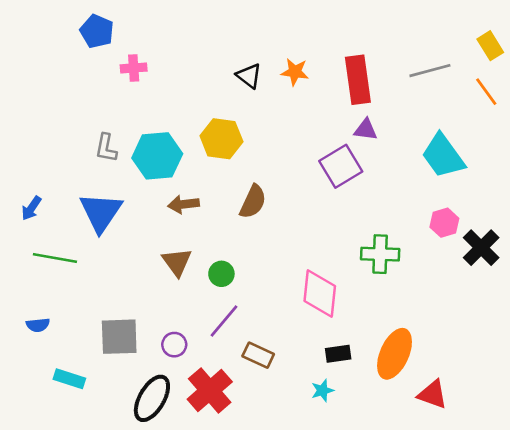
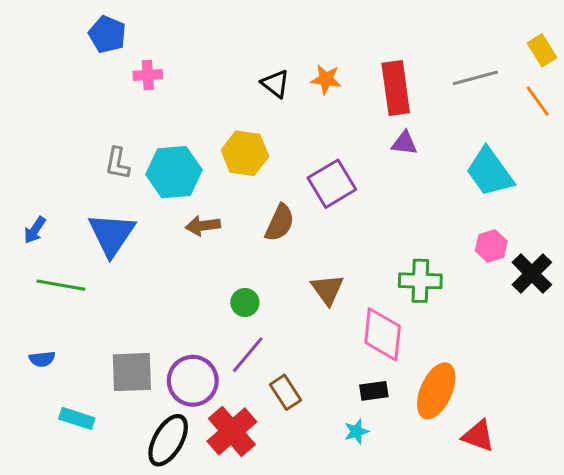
purple square: (341, 166) -> (332, 184), moved
brown triangle: (177, 262) -> (328, 289), moved
pink diamond: (320, 293) -> (383, 334), moved
purple circle: (174, 345) -> (193, 381), size x1.8
brown rectangle: (258, 355) -> (285, 392), turned 32

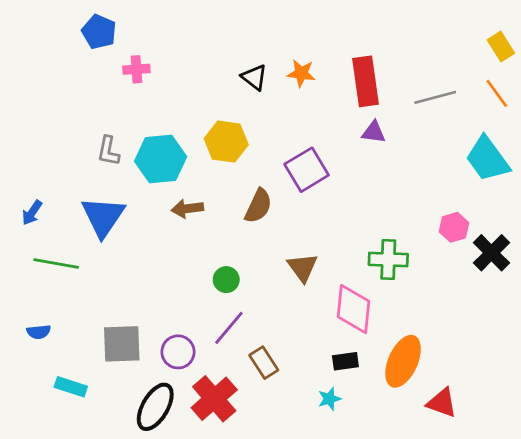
gray line: (475, 78) -> (435, 97), moved
cyan trapezoid: (490, 172) -> (487, 159), moved
purple circle: (193, 381) -> (178, 352), size x0.7

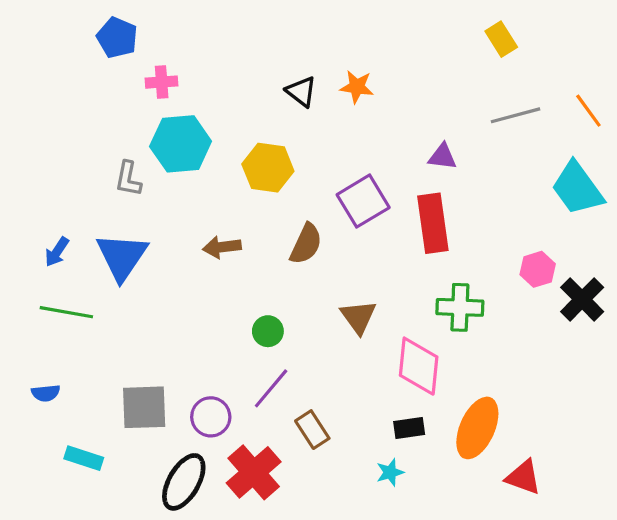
yellow rectangle: (501, 47) -> (501, 39), moved
red rectangle: (366, 81) -> (433, 223), moved
cyan hexagon: (161, 159) -> (181, 144), moved
blue arrow: (32, 213) -> (57, 252), moved

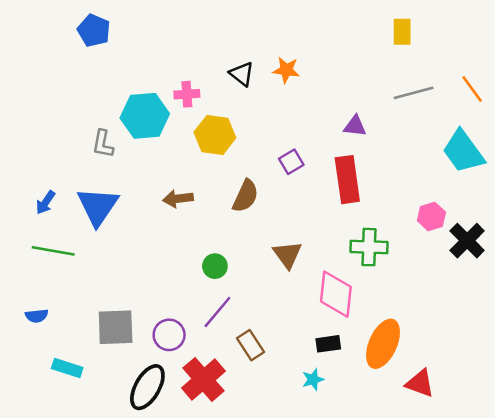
yellow rectangle: (501, 39) -> (402, 32), turned 32
pink cross: (162, 82) -> (187, 94), moved
purple square: (363, 201) -> (291, 162), size x0.6

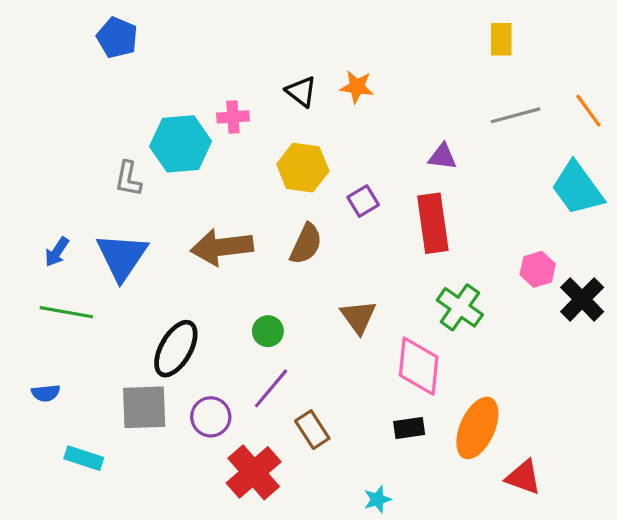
yellow hexagon: (215, 135) -> (303, 168), moved
brown arrow: (178, 199) -> (222, 247), size x1.6
green cross: (369, 247) -> (460, 307), turned 33
cyan star: (313, 379) -> (377, 499), moved
black ellipse: (147, 387) -> (176, 349), moved

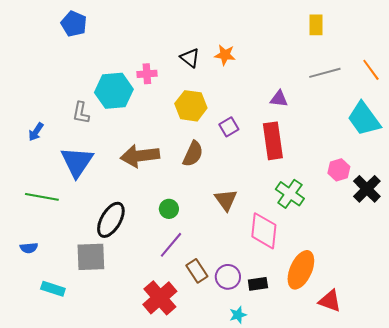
blue arrow: (57, 252) -> (36, 132), moved
purple circle: (211, 417) -> (228, 277), moved
black rectangle: (409, 428) -> (258, 284), moved

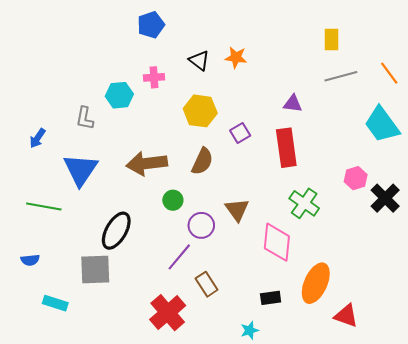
blue pentagon: (74, 24) -> (151, 25), moved, turned 30
yellow rectangle: (316, 25) -> (331, 40), moved
cyan hexagon: (114, 91) -> (119, 95), size x0.7
green circle: (169, 209) -> (173, 200), moved
purple circle: (228, 277) -> (201, 225), moved

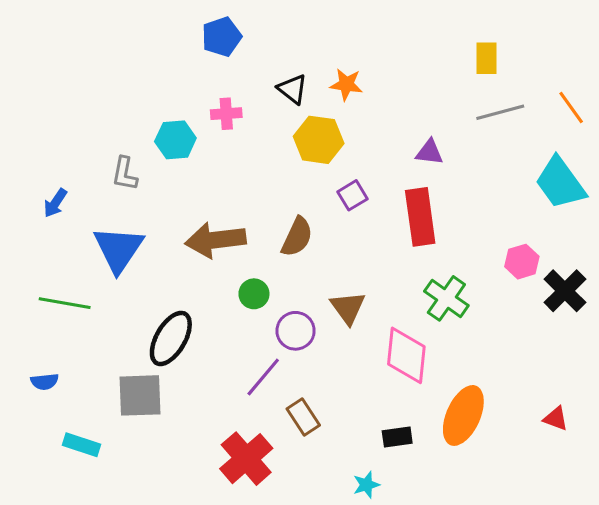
yellow hexagon: (200, 111) -> (319, 140), moved
red triangle: (346, 316) -> (556, 419), moved, size x0.7

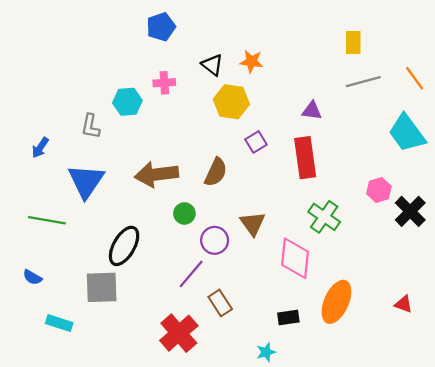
blue semicircle: (45, 382) -> (32, 277), turned 36

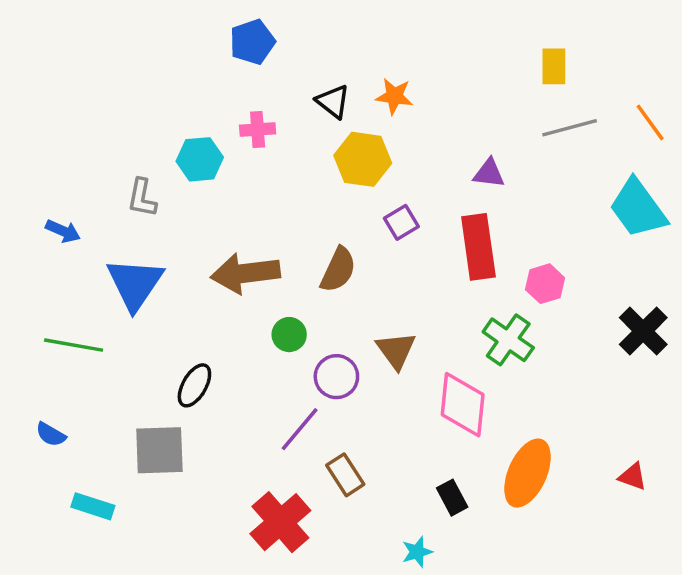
blue arrow: (40, 148) -> (63, 231), turned -100
pink hexagon: (379, 190) -> (545, 284), moved
black ellipse: (124, 246) -> (194, 385), size x0.7
black rectangle: (288, 317) -> (452, 498), turned 70

